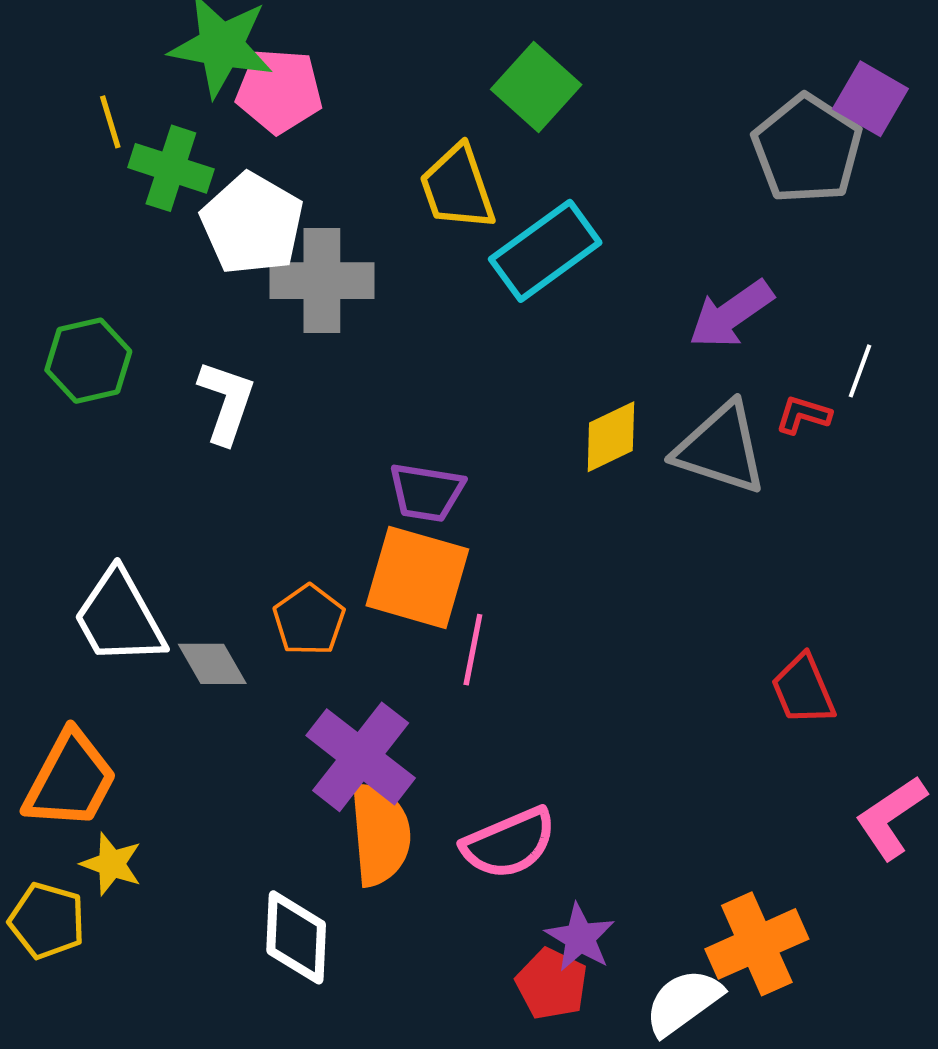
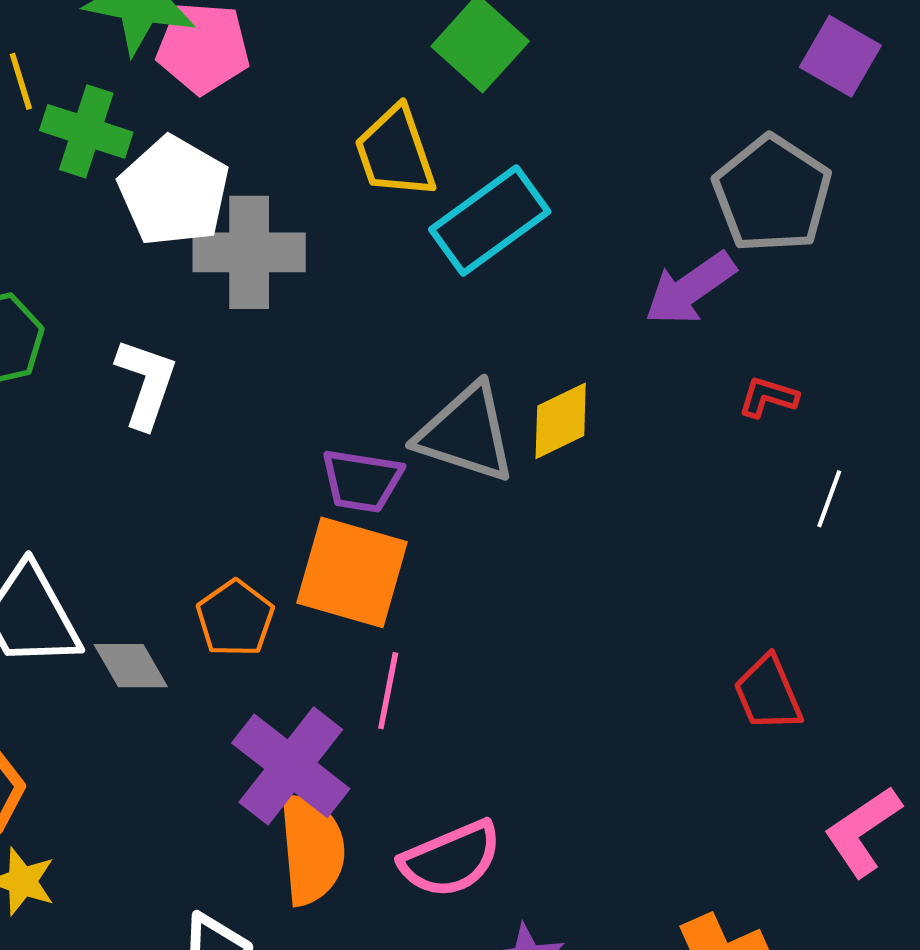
gray pentagon: (807, 149) -> (772, 194), moved
white line: (860, 371) -> (829, 499), moved
gray triangle: (721, 448) -> (466, 433), moved
pink line: (473, 650) -> (388, 691), moved

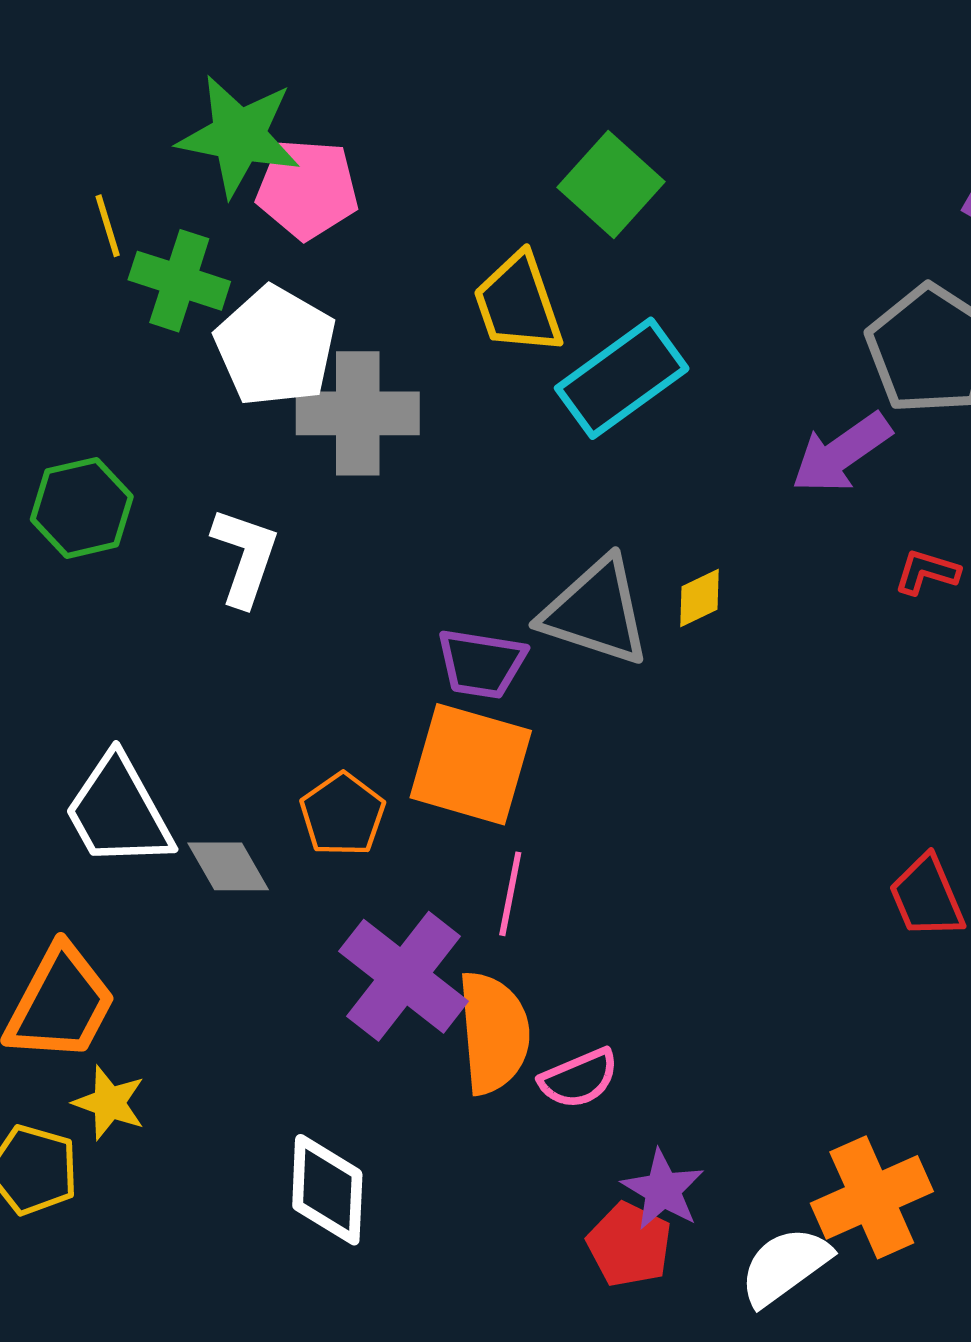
yellow diamond: (561, 421) -> (699, 598), size x0.7
orange semicircle: (312, 849) -> (494, 1033), moved
pink semicircle: (451, 859) -> (579, 1078), size x0.7

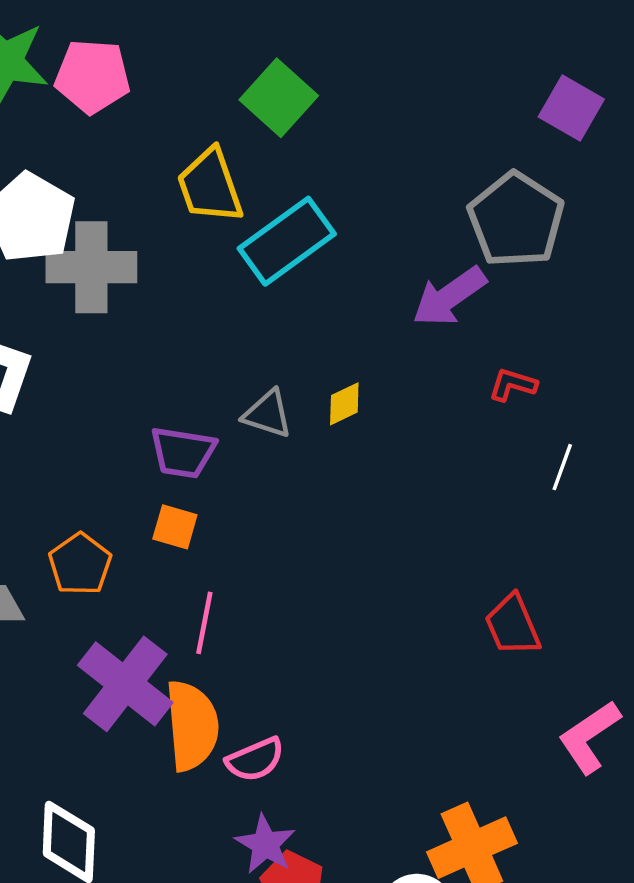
pink pentagon: (307, 189) -> (93, 76), moved
gray triangle: (596, 612) -> (268, 414), size x0.6
orange square: (471, 764) -> (175, 527), size x0.5
purple star: (663, 1190) -> (265, 844), moved

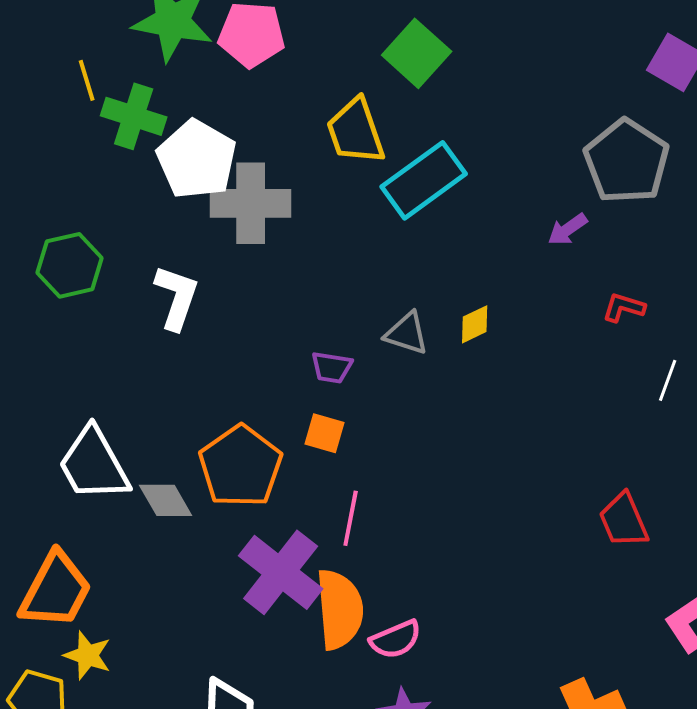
purple arrow: (449, 297) -> (568, 229), size x0.6
purple trapezoid: (183, 452) -> (332, 367), size x0.7
orange pentagon: (80, 564) -> (241, 466), size x1.5

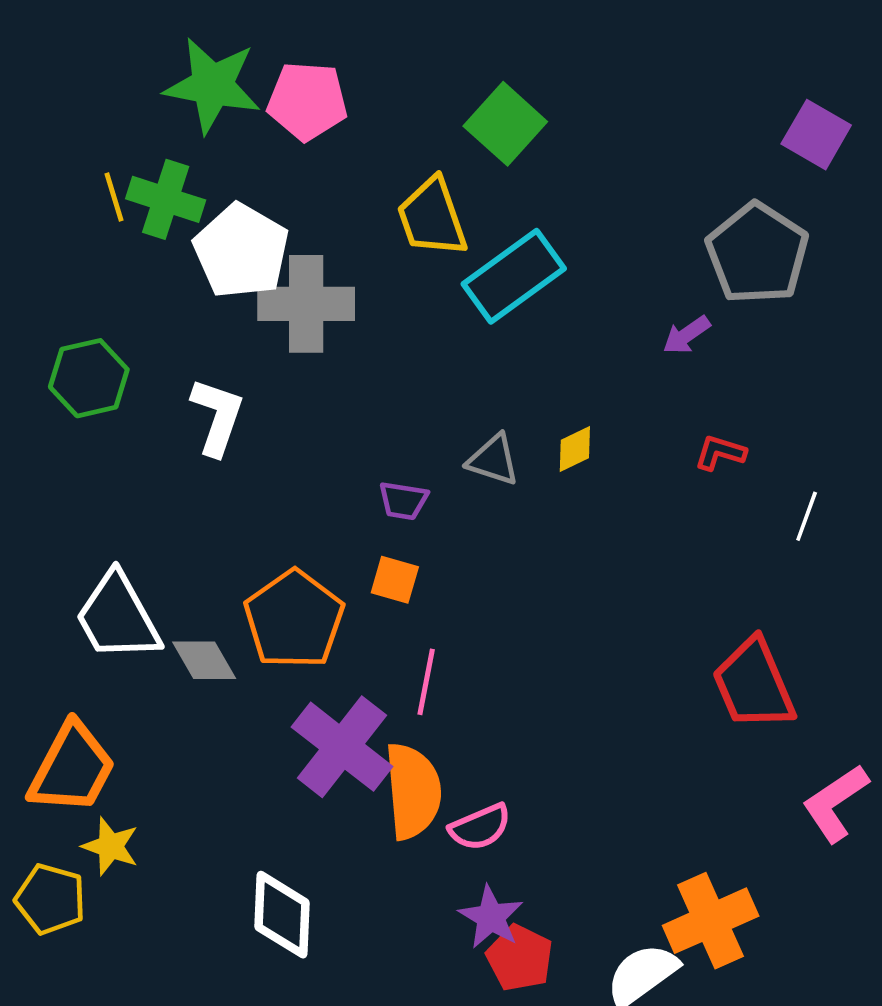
yellow line: (87, 80) -> (114, 197), moved
red L-shape: (624, 307) -> (720, 453), moved
red trapezoid: (624, 520) -> (754, 684), size x1.4

